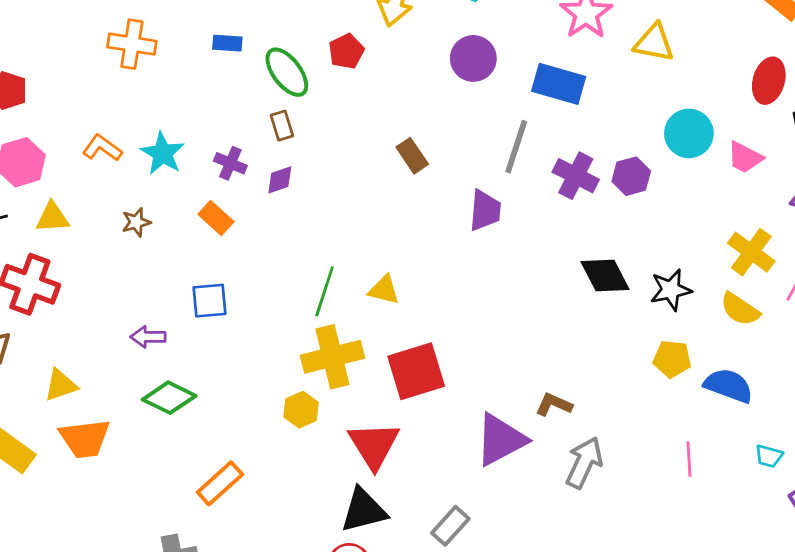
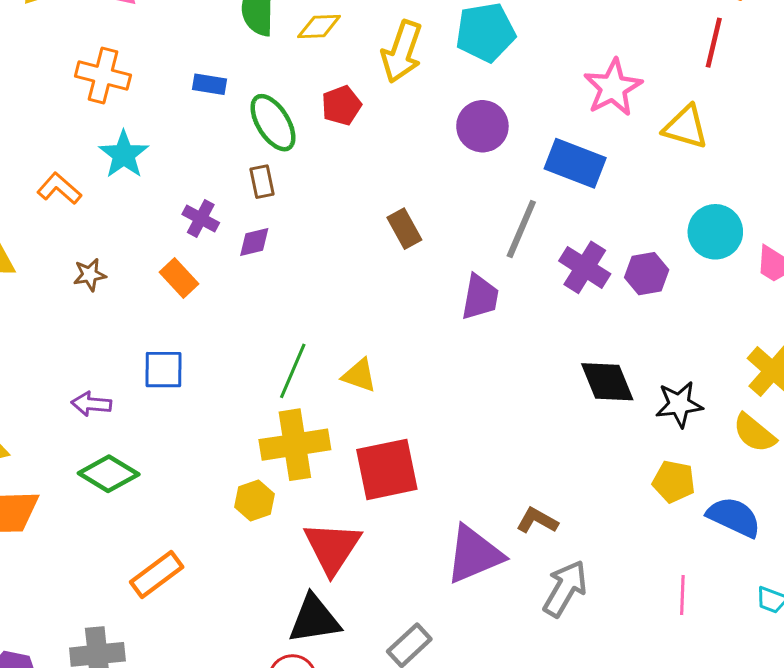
cyan star: (163, 153) -> (124, 155), moved

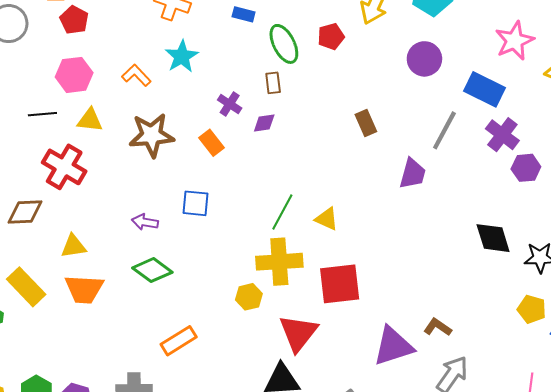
purple cross: (585, 267) -> (502, 135), moved
brown star: (90, 275) -> (152, 135), size x2.0

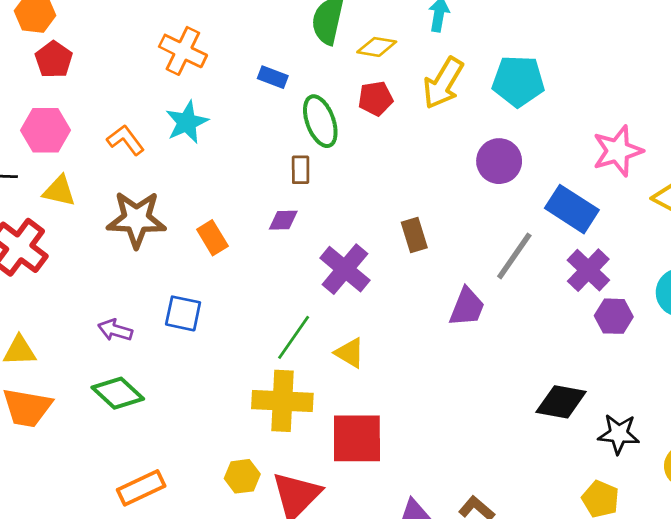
red pentagon: (331, 36) -> (376, 98), moved
purple cross: (230, 104) -> (345, 269), moved, size x1.6
black diamond: (493, 238) -> (561, 402), turned -69
yellow hexagon: (249, 297) -> (242, 476), moved

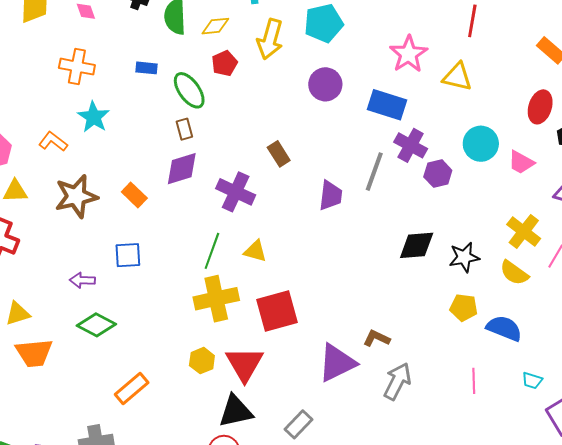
purple diamond: (283, 220) -> (182, 169), size x1.6
gray line: (514, 256) -> (374, 172), moved

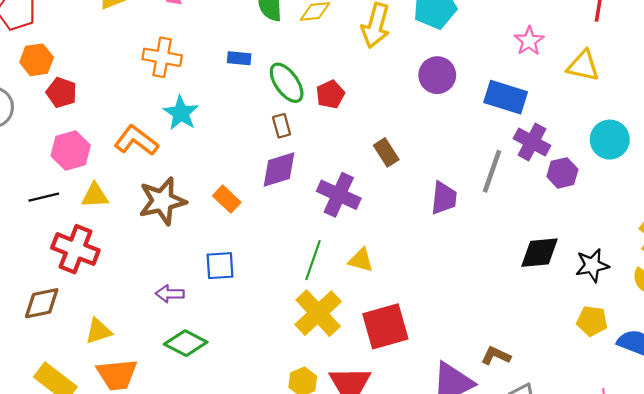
pink star: (409, 54) -> (529, 41), size x0.7
red pentagon: (224, 63) -> (330, 94), moved
orange L-shape: (53, 142) -> (136, 141), size x1.4
yellow cross: (216, 299) -> (318, 313), turned -30

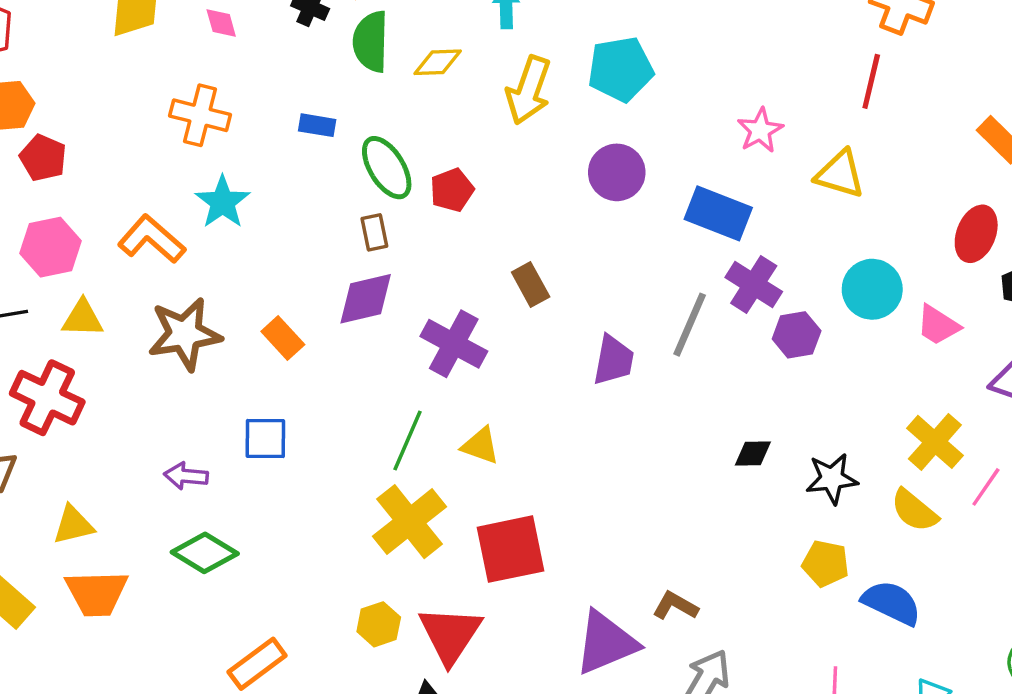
black diamond: (539, 253) -> (753, 454), size x0.6

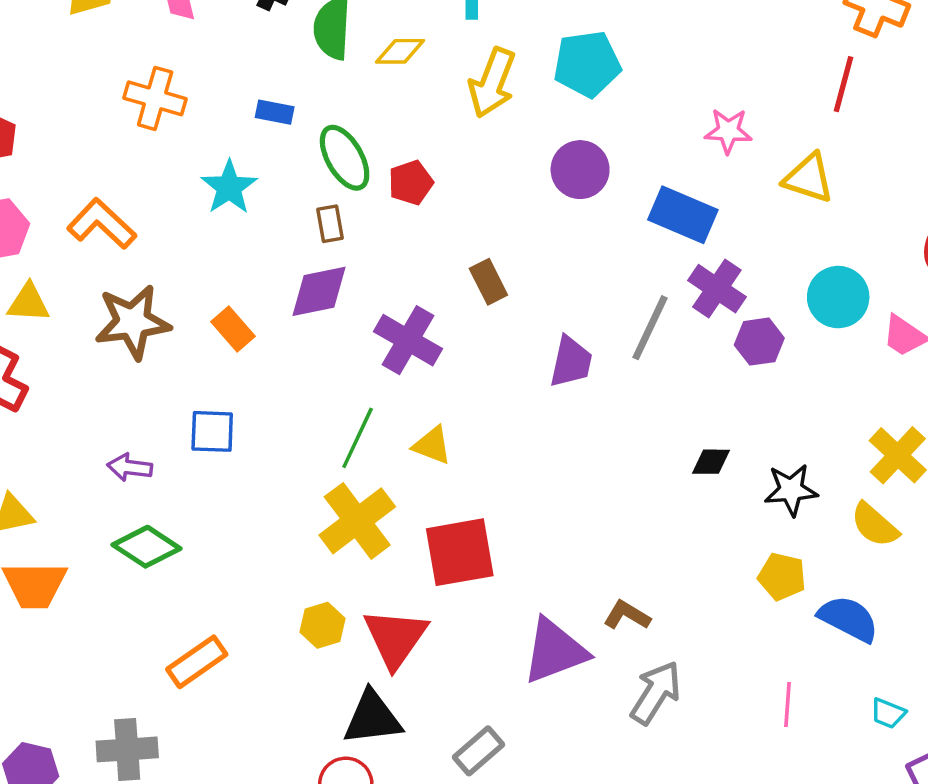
pink star: (760, 130) -> (728, 131), turned 30
cyan star: (223, 202) -> (229, 187), moved

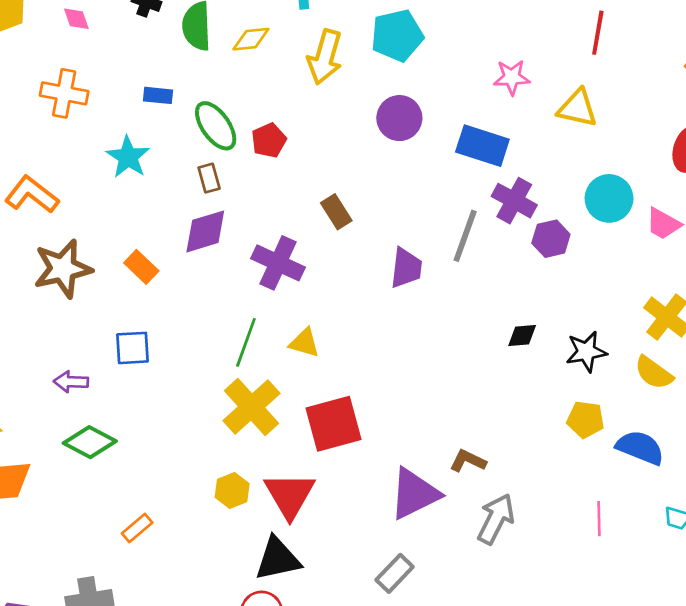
orange rectangle: (197, 662) -> (137, 528), size x0.7
gray rectangle: (478, 751) -> (395, 573), moved

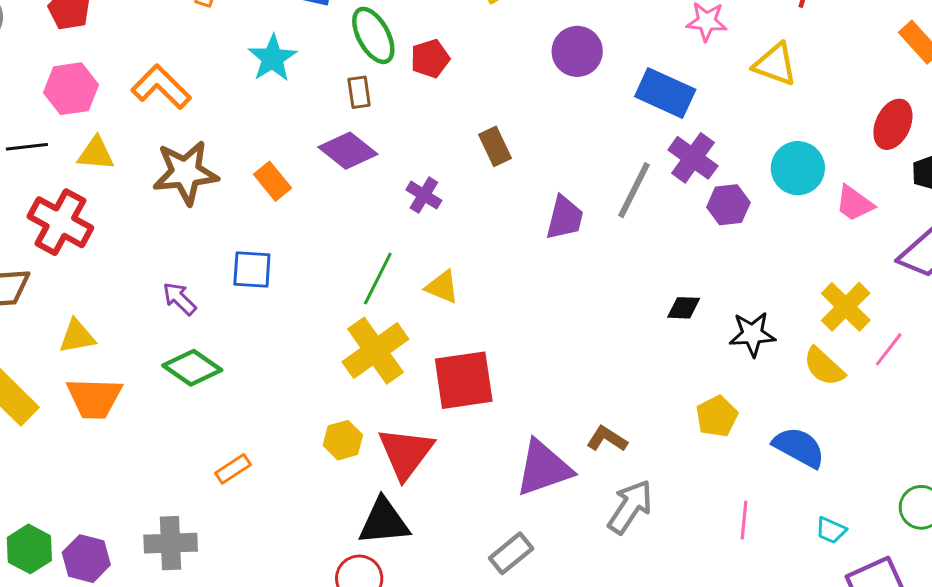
purple diamond: (205, 231) -> (348, 151), turned 48
purple cross: (278, 263) -> (424, 195), size x0.6
purple arrow: (71, 382) -> (180, 299), turned 36
yellow pentagon: (586, 420) -> (717, 416), moved, turned 30

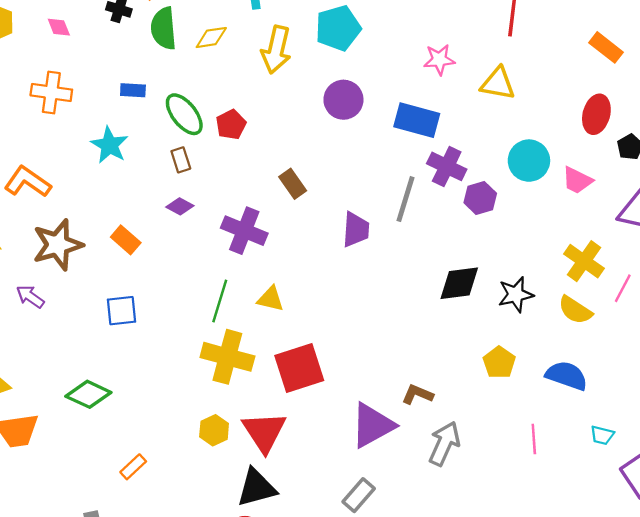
purple diamond: (348, 151) -> (180, 206), size x0.6
purple cross: (424, 195) -> (244, 231), size x1.6
purple arrow: (180, 299) -> (30, 297), moved
black diamond: (684, 308) -> (459, 283), size x1.6
yellow cross: (375, 351) -> (227, 357), turned -30

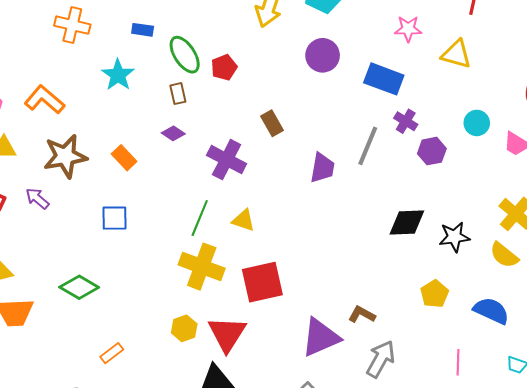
cyan circle: (529, 161) -> (477, 123), size x0.7
purple cross: (447, 166) -> (406, 121), size x0.7

